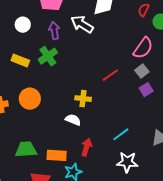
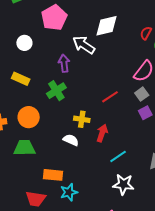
purple arrow: (54, 31) -> (64, 63), moved
green cross: (48, 56) -> (56, 91), moved
red arrow: (86, 147) -> (102, 133), moved
green trapezoid: (26, 149) -> (24, 148), moved

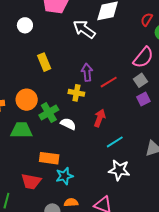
purple arrow: (64, 63) -> (87, 72), moved
yellow rectangle: (21, 79) -> (44, 62), moved, turned 42
green cross: (56, 91) -> (49, 112), moved
yellow cross: (82, 119) -> (76, 93), moved

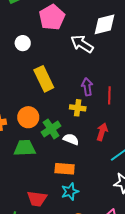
yellow rectangle: (44, 62) -> (44, 79), size x1.4
red line: (109, 82) -> (109, 95), turned -54
orange rectangle: (49, 158) -> (65, 169), moved

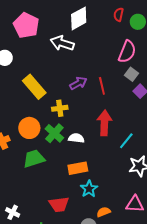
purple arrow: (87, 87) -> (78, 83), turned 84
yellow cross: (78, 108) -> (60, 108), moved
red arrow: (102, 132) -> (104, 123), size x1.4

